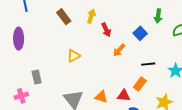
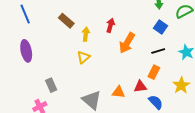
yellow arrow: (91, 16) -> (86, 34), moved
red arrow: (106, 30) -> (110, 25), turned -128
blue square: (140, 33) -> (161, 27), moved
orange arrow: (119, 50) -> (127, 43), size x1.5

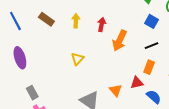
brown rectangle: (66, 21) -> (46, 19), moved
yellow arrow: (86, 34) -> (76, 21), moved
gray rectangle: (51, 85) -> (32, 93), moved
orange triangle: (118, 92) -> (116, 90), turned 48

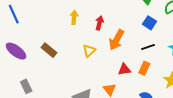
brown rectangle: (46, 19) -> (49, 50), moved
purple ellipse: (20, 58) -> (16, 51), turned -40
yellow triangle: (77, 59) -> (89, 51), moved
red triangle: (137, 83) -> (124, 69), moved

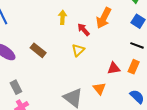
red arrow: (99, 23) -> (84, 30), moved, turned -56
orange arrow: (117, 40) -> (104, 18), moved
black line: (148, 47) -> (137, 45), turned 40

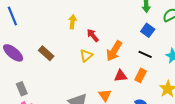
orange arrow: (104, 18) -> (114, 51), moved

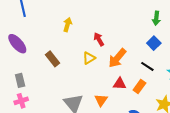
yellow arrow: (72, 22) -> (68, 25), moved
brown rectangle: (46, 53) -> (52, 59), moved

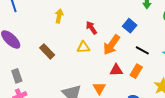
blue square: (154, 43) -> (130, 26), moved
yellow triangle: (89, 58) -> (83, 47), turned 32

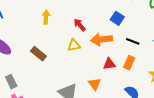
orange arrow: (112, 45) -> (102, 39), turned 55

